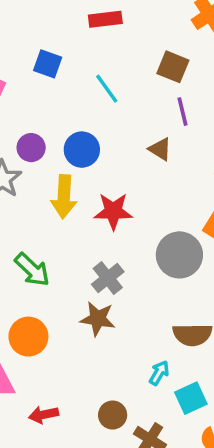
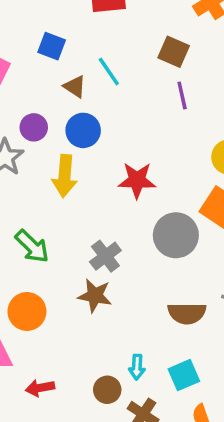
brown triangle: (160, 149) -> (75, 87), moved
red star: (113, 211) -> (137, 180), moved
cyan arrow: (159, 373) -> (137, 367), moved, turned 150

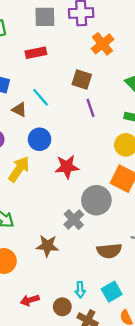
blue circle: (83, 130) -> (40, 139), moved
yellow arrow: (65, 176) -> (19, 169), turned -144
gray cross: (105, 256) -> (74, 219), moved
red arrow: (40, 388) -> (30, 300), moved

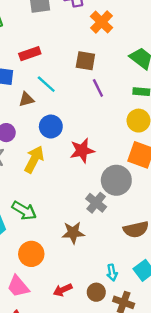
red rectangle: (36, 53) -> (30, 54), moved
brown triangle: (19, 110) -> (26, 99), turned -35

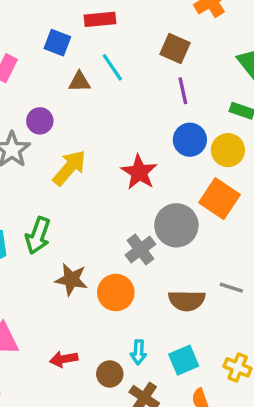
blue circle: (51, 127) -> (190, 140), moved
red star: (82, 151) -> (139, 172), turned 30
green arrow: (24, 211) -> (38, 235), turned 65
brown star: (73, 233) -> (71, 280), moved
orange circle: (31, 254) -> (116, 292), moved

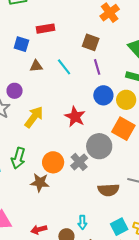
cyan line: (112, 67) -> (64, 67), moved
orange circle: (116, 292) -> (53, 162), moved
cyan square: (184, 360) -> (119, 227), moved

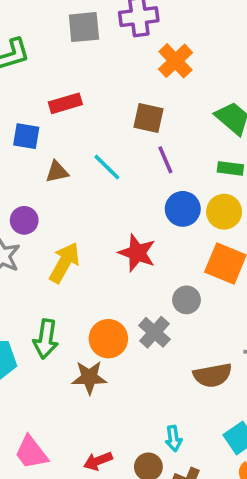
gray circle: (99, 146) -> (187, 300), size x0.6

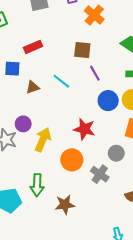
purple circle: (24, 220) -> (23, 124), moved
orange circle: (108, 339) -> (72, 160), moved

